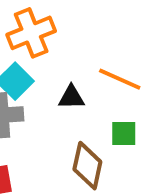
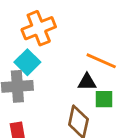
black triangle: (71, 97) -> (87, 82), moved

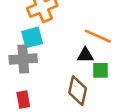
cyan square: (27, 62) -> (32, 37), turned 30

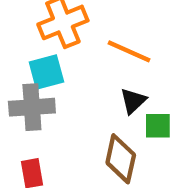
orange line: (98, 36) -> (129, 51), moved
black triangle: (85, 55) -> (133, 101), turned -42

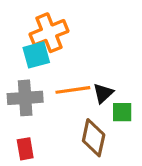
orange line: (129, 51) -> (73, 90), moved, turned -32
cyan square: (46, 72) -> (36, 55), moved

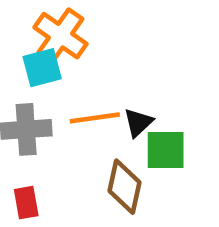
orange cross: (49, 33) -> (60, 36), turned -33
green square: (122, 112) -> (166, 150), size x1.4

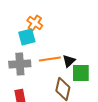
orange cross: (60, 36) -> (35, 23), size x0.7

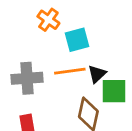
cyan square: (27, 37) -> (77, 40), moved

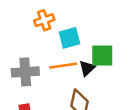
orange cross: (48, 20) -> (44, 20), turned 36
green square: (114, 91) -> (102, 56), moved

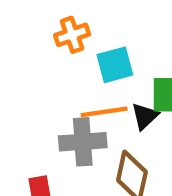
gray cross: (25, 72) -> (83, 142), moved

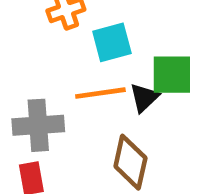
gray cross: (83, 142) -> (38, 125), moved

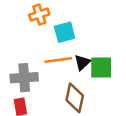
green square: (172, 75) -> (101, 68), moved

